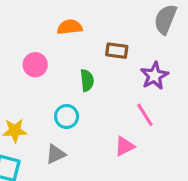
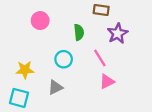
purple star: (154, 76) -> (118, 33), moved
pink line: (145, 115) -> (100, 58), moved

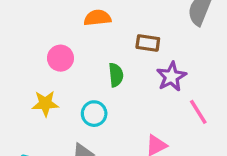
pink line: (100, 58) -> (198, 112), moved
yellow star: (25, 70) -> (45, 103), moved

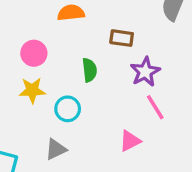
yellow star: (45, 103) -> (32, 90), moved
pink line: (198, 112) -> (155, 107), moved

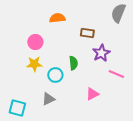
green semicircle: (90, 70) -> (73, 63), moved
pink line: (155, 107) -> (116, 74), moved, turned -35

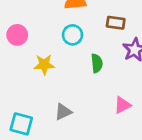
pink circle: (35, 42) -> (17, 35), moved
cyan circle: (55, 75) -> (73, 35), moved

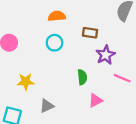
green semicircle: (97, 63) -> (82, 77), moved
yellow star: (44, 65) -> (26, 82), moved

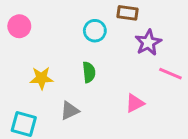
cyan circle: (55, 43) -> (95, 31), moved
green semicircle: (82, 77) -> (89, 72), moved

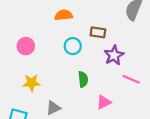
pink circle: (19, 26) -> (26, 46), moved
green semicircle: (89, 72) -> (83, 79), moved

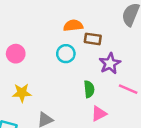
orange semicircle: (64, 15) -> (73, 26), moved
green semicircle: (83, 79) -> (89, 89), moved

